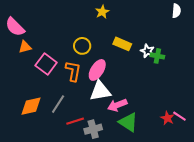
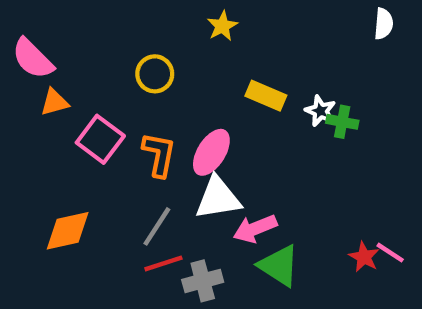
yellow circle: (82, 46) -> (155, 74), moved
gray line: (58, 104) -> (157, 226), moved

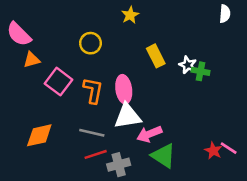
yellow rectangle: (266, 96) -> (156, 56), turned 40
pink ellipse: (211, 152) -> (124, 89), turned -40
gray line: (157, 226) -> (92, 133), turned 70

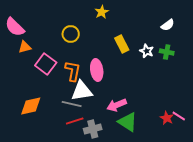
white semicircle: (225, 14) -> (168, 25), moved, turned 48
green cross: (201, 71) -> (167, 52), moved
white triangle: (128, 116) -> (82, 91), moved

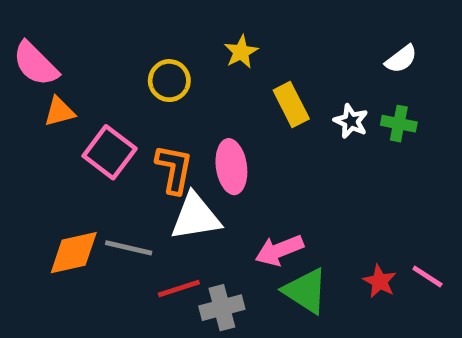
yellow star: (102, 12) -> (241, 52), moved
gray line: (72, 104) -> (129, 248), moved
red star: (167, 118) -> (380, 281), moved

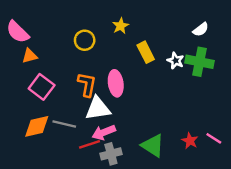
green cross: (399, 124) -> (199, 62), size x1.6
pink square: (110, 152) -> (42, 87), moved
pink arrow: (279, 250) -> (104, 132), moved

